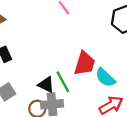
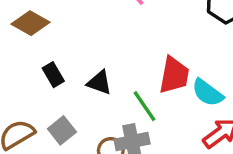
black triangle: (46, 85) -> (99, 83), moved

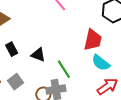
red trapezoid: (174, 75) -> (93, 40), moved

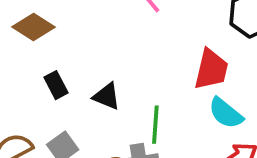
green line: (64, 69) -> (155, 125), turned 36

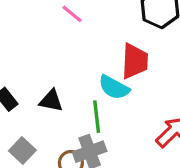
cyan semicircle: (226, 113) -> (114, 87), moved

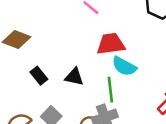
red trapezoid: (135, 61) -> (111, 44), moved, turned -100

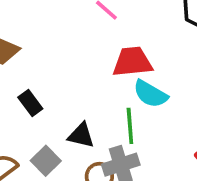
black triangle: (74, 77) -> (81, 135), moved

